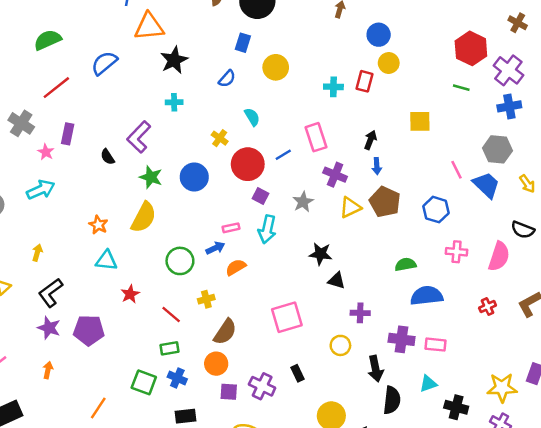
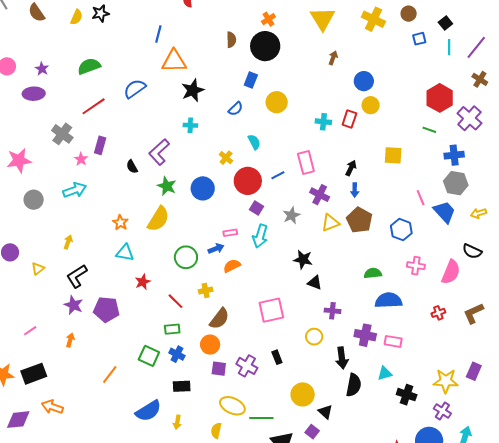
blue cross: (509, 106) -> (454, 155), moved
yellow arrow: (527, 184) -> (478, 213), turned 105

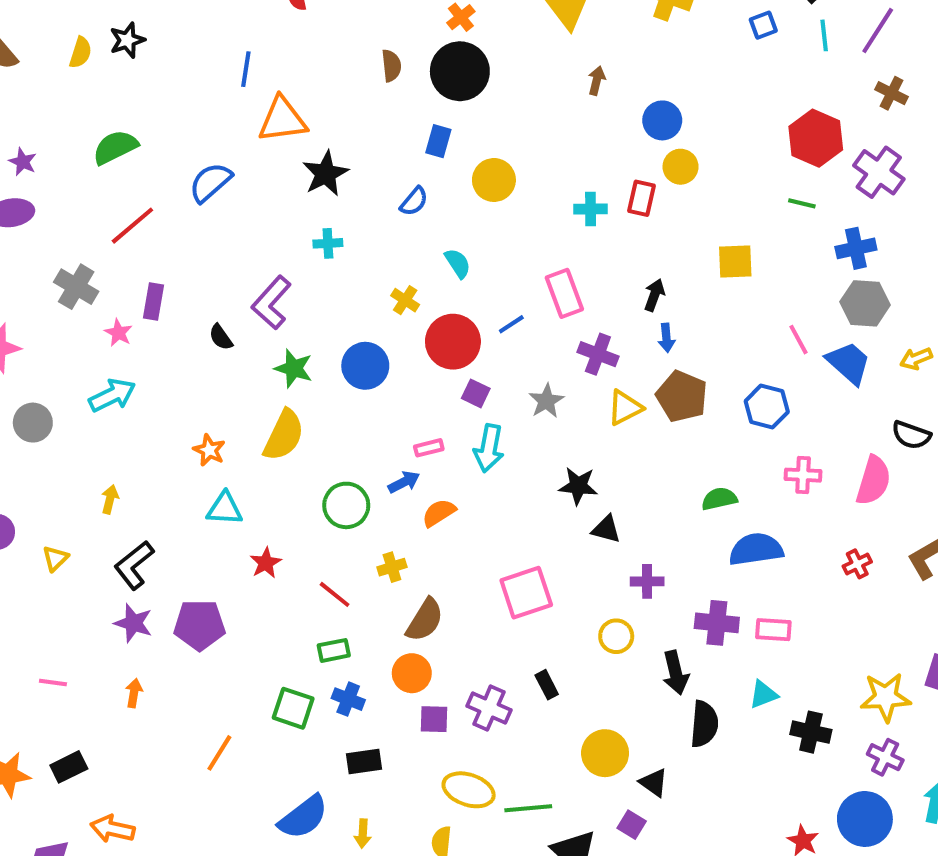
pink line: (30, 331) -> (53, 682), turned 48
black rectangle: (34, 374) -> (69, 767), size x0.7

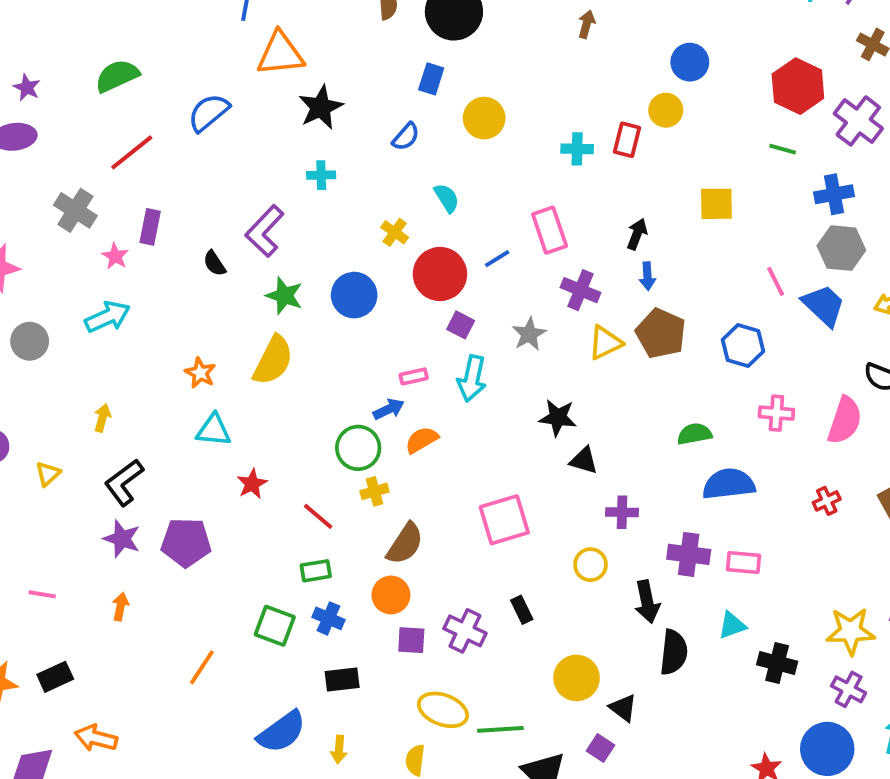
blue circle: (662, 120) -> (690, 62), moved
green circle: (346, 505) -> (358, 448), moved

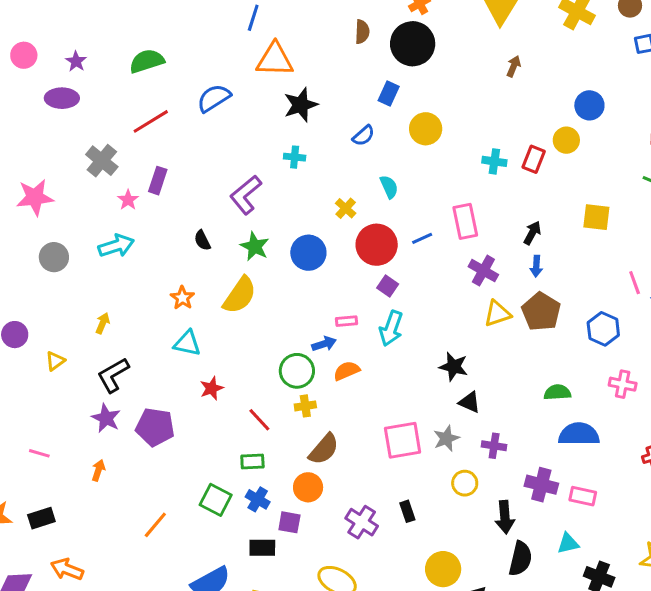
black semicircle: (214, 263) -> (202, 240), moved
gray star: (529, 334) -> (446, 438), moved
purple square: (411, 640) -> (289, 522), moved

